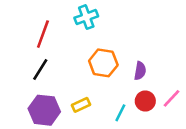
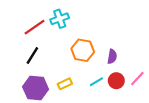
cyan cross: (86, 17) -> (60, 19), moved
red line: (43, 34) -> (34, 27), turned 35
cyan line: (120, 113) -> (96, 82), moved, turned 32

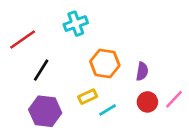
red line: (34, 27) -> (23, 40), moved
cyan line: (96, 82) -> (108, 110), moved
yellow rectangle: (65, 84) -> (88, 97), moved

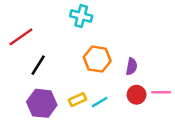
cyan cross: (76, 24) -> (81, 16), moved, turned 35
yellow rectangle: (88, 97) -> (77, 100), moved
pink line: (174, 99) -> (161, 92), turned 48

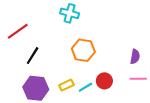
purple semicircle: (132, 66) -> (135, 57), moved
red circle: (137, 95) -> (104, 81), moved

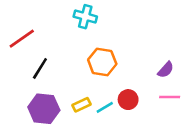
purple semicircle: (135, 57) -> (166, 70), turned 32

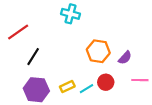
orange hexagon: (102, 62) -> (98, 51), moved
purple semicircle: (166, 70) -> (125, 58), moved

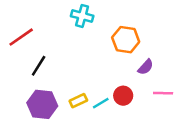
orange hexagon: (98, 51) -> (126, 40), moved

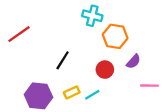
cyan cross: (82, 16) -> (92, 16), moved
black line: (39, 66) -> (63, 60), moved
red circle: (123, 96) -> (105, 70), moved

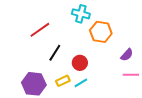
red line: (19, 34) -> (40, 30), moved
purple semicircle: (133, 62) -> (127, 55), moved
red circle: (105, 70) -> (80, 63), moved

